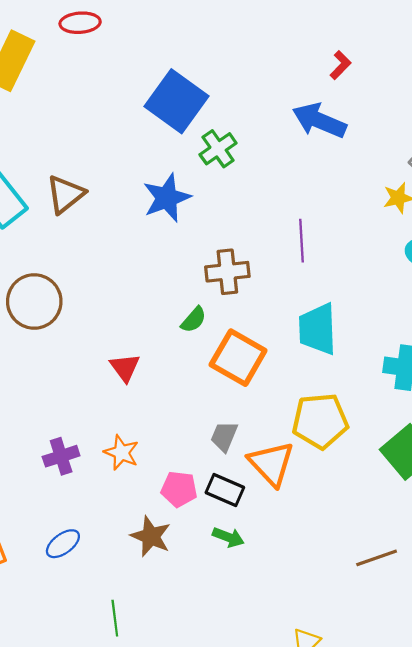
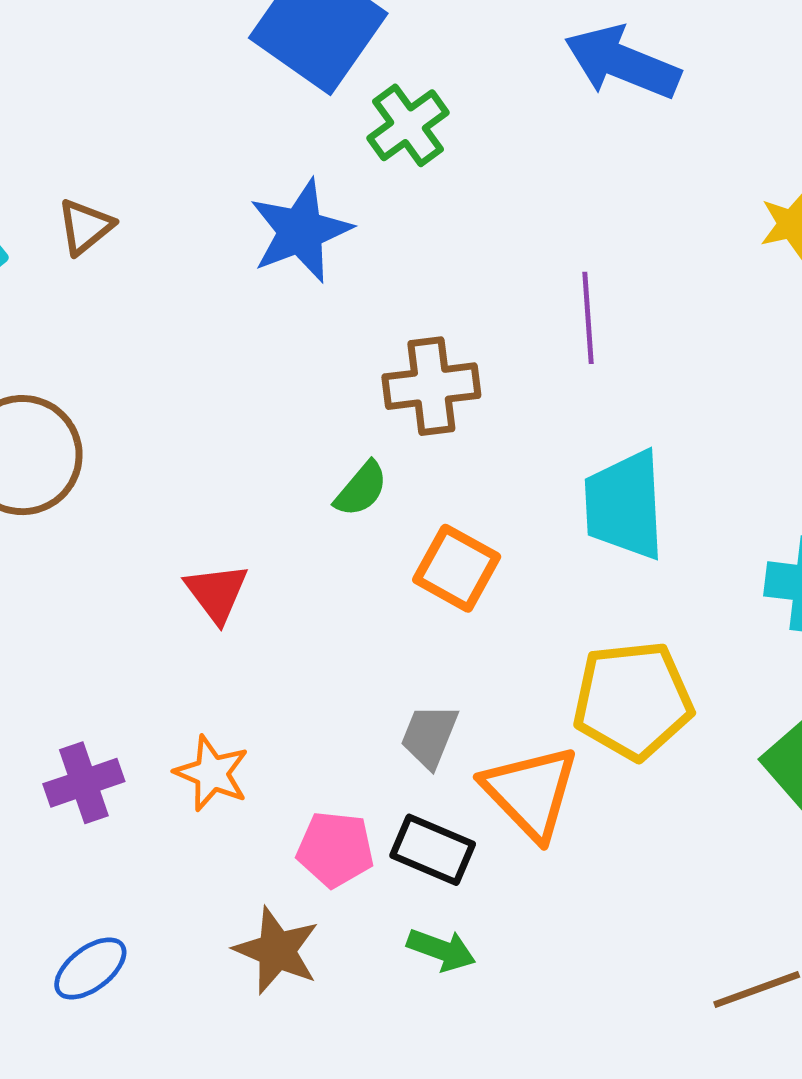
brown triangle: (65, 194) -> (85, 227), size x0.7
orange square: (238, 358) -> (457, 568), size x0.7

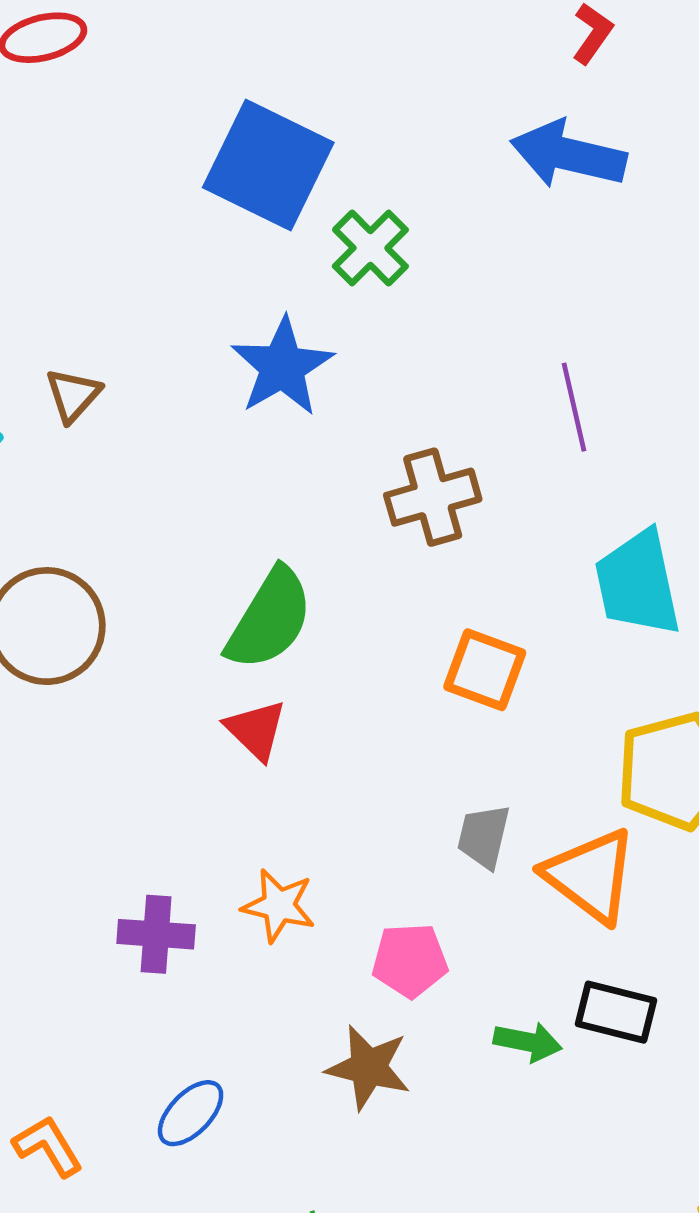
green semicircle: (361, 489) -> (270, 619), moved, size x1.8
purple cross: (84, 783) -> (156, 934), turned 32
black rectangle: (433, 850) -> (616, 1012), moved

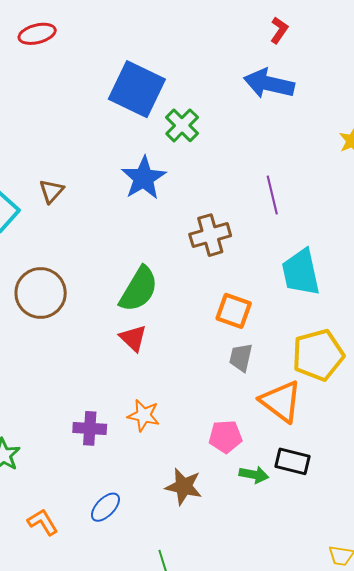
gray trapezoid: (484, 836) -> (241, 357), moved
pink pentagon: (410, 960) -> (225, 437), moved

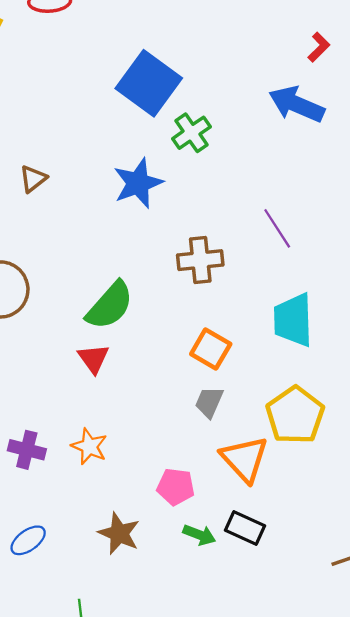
purple line: (272, 195) -> (277, 228), turned -30
yellow pentagon: (318, 355) -> (295, 415), turned -30

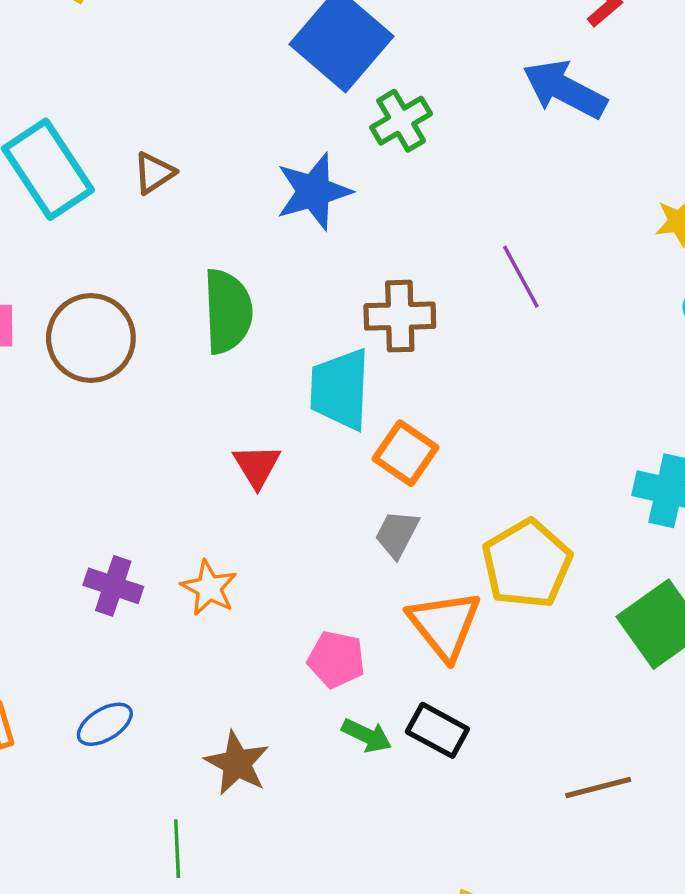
green semicircle: (110, 305) -> (228, 311), moved, turned -48
cyan trapezoid: (293, 320) -> (340, 389), moved
red triangle: (93, 359) -> (257, 466), moved
brown star: (119, 533) -> (237, 763), moved

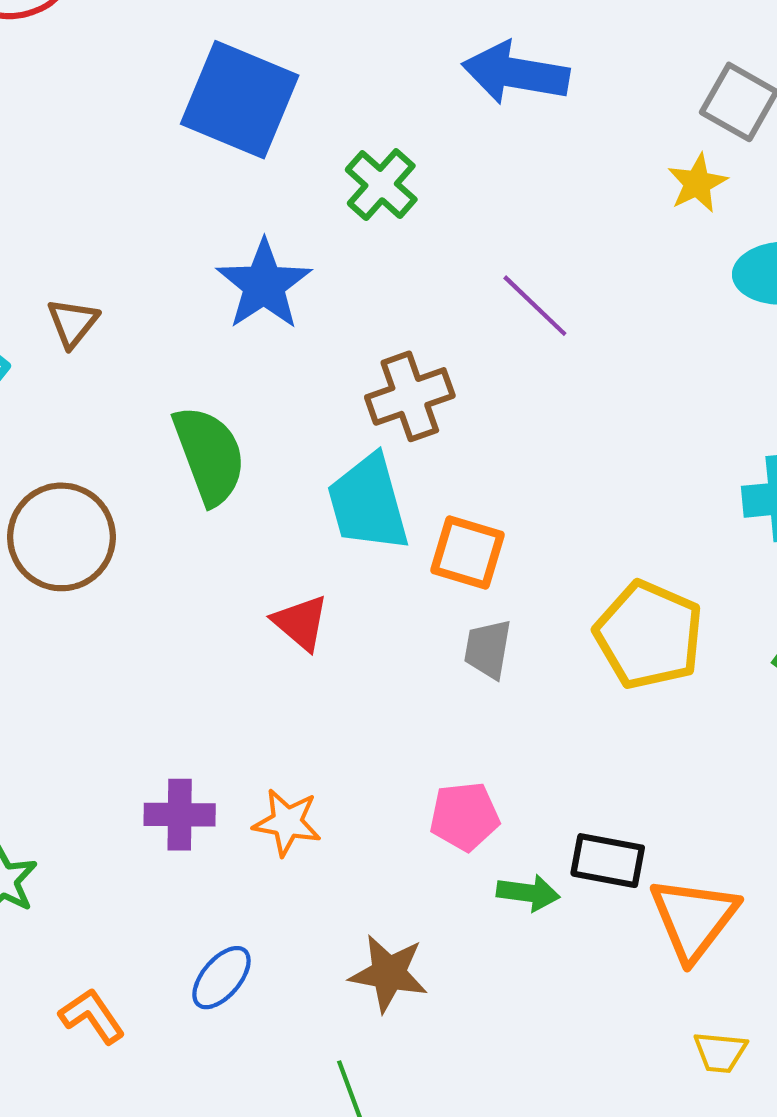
green cross: (401, 121) -> (381, 185), moved
orange star: (209, 588) -> (287, 822), moved
orange triangle: (444, 625) -> (694, 919), moved, turned 34

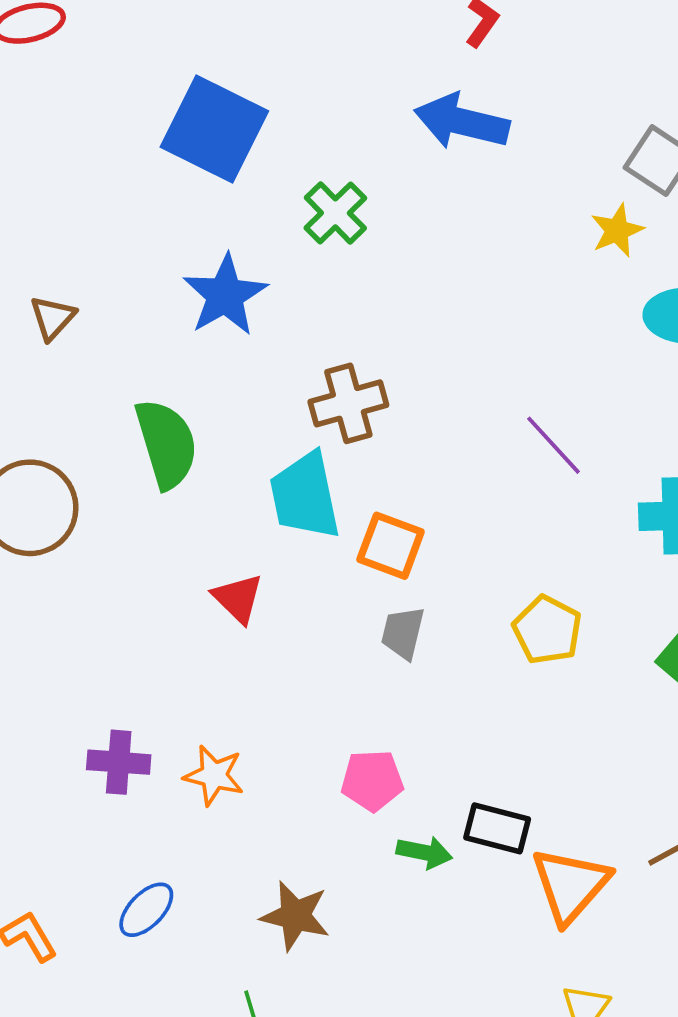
purple line: (535, 306) -> (554, 445), moved
yellow pentagon: (649, 635) -> (547, 630), size x0.7

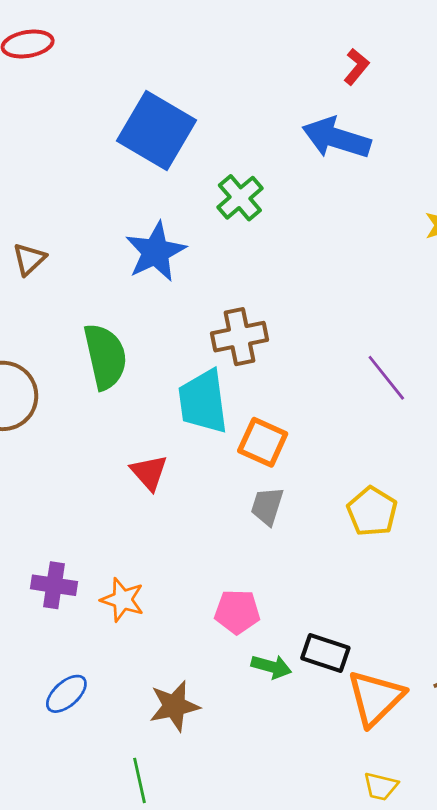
brown star: (295, 916) -> (174, 706), turned -30

